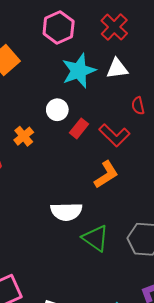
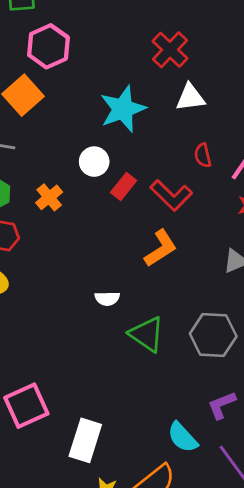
pink hexagon: (59, 27) -> (48, 46), moved
white triangle: (117, 69) -> (190, 97), moved
white semicircle: (66, 212) -> (107, 299), size x0.6

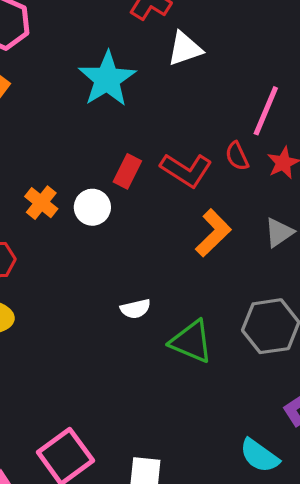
red semicircle: (203, 155) -> (237, 156), moved
white circle: (94, 162) -> (92, 207), moved
orange L-shape: (161, 248) -> (213, 233), moved

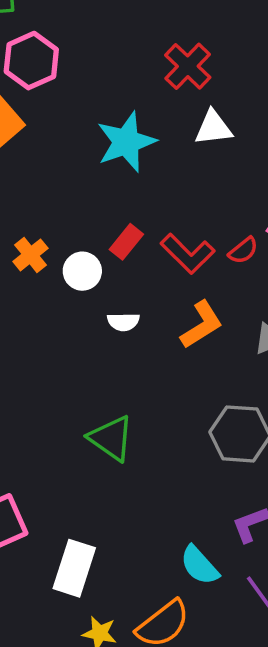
red semicircle: (237, 156) -> (243, 251), turned -116
white semicircle: (135, 309) -> (123, 322), moved
green triangle: (191, 342) -> (111, 438), moved

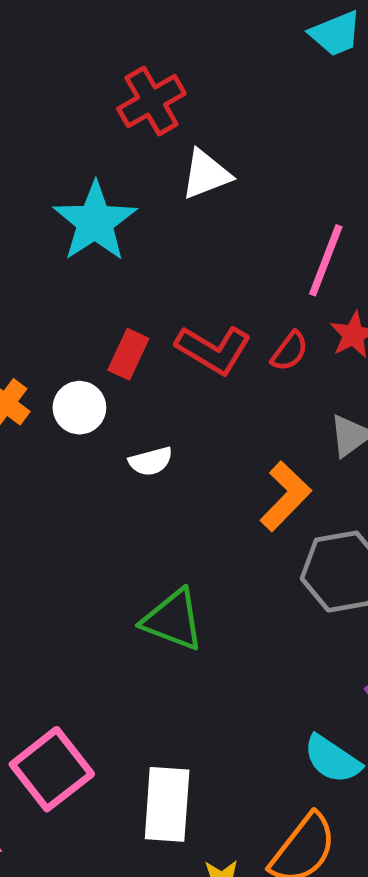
red cross: (188, 66) -> (151, 101), turned 30
red semicircle: (243, 251) -> (290, 351), moved
orange L-shape: (202, 325) -> (285, 496), moved

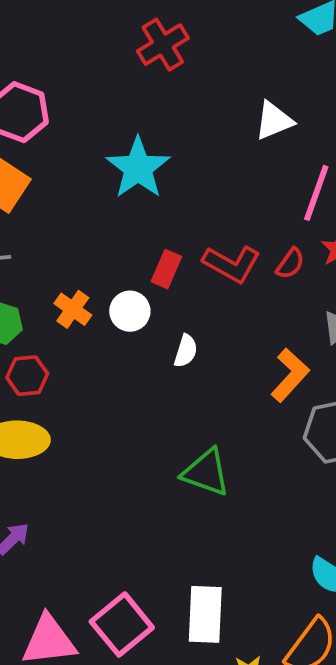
red cross: (151, 101) -> (163, 45), moved
white triangle: (206, 174) -> (274, 121), moved
white semicircle: (151, 461) -> (186, 351), turned -56
pink square: (52, 769) -> (122, 625), moved

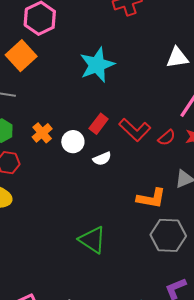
white semicircle: (186, 351) -> (102, 159), moved, turned 36
orange L-shape: (290, 375) -> (151, 198), turned 44

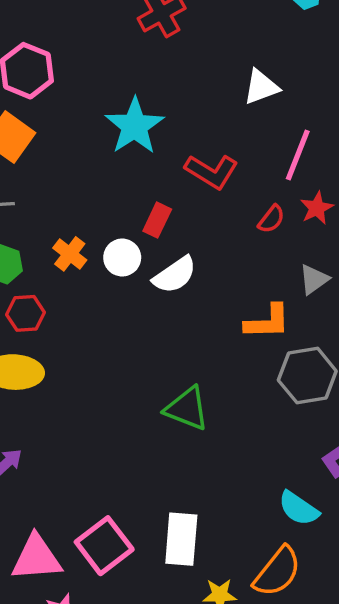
red L-shape: (135, 130) -> (211, 171), moved
white semicircle: (102, 159) -> (175, 275), size x1.5

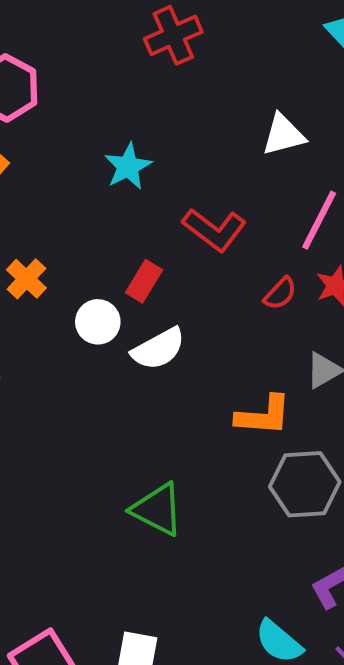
cyan star: (135, 126) -> (128, 166), size x0.7
orange cross: (70, 254) -> (26, 279), moved

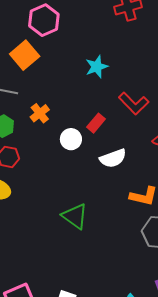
white semicircle: (158, 349) -> (113, 158), moved
green triangle: (157, 509) -> (75, 216), moved

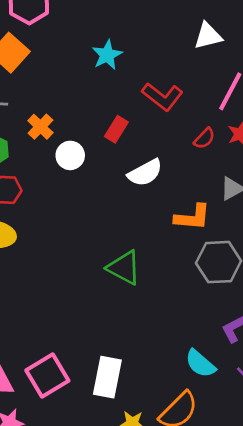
white circle: (71, 139) -> (70, 155), moved
green triangle: (75, 216) -> (124, 268), moved

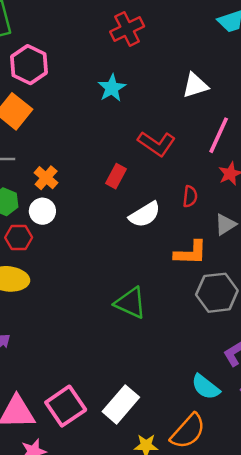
cyan star: (107, 55) -> (112, 88), moved
red semicircle: (204, 138) -> (190, 196), moved, turned -35
white circle: (70, 155) -> (42, 211), moved
white rectangle: (107, 377) -> (121, 404), turned 33

